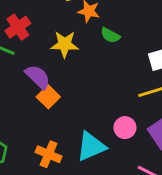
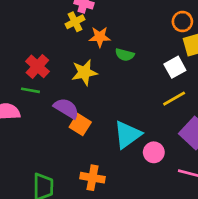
pink circle: (125, 128) -> (154, 152), moved
cyan triangle: (91, 146) -> (127, 135), moved

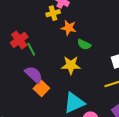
yellow star: (84, 72) -> (71, 65), moved
green line: (30, 90) -> (31, 49), moved, turned 40

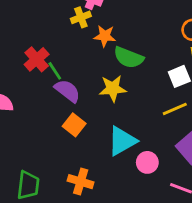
green semicircle: (84, 44) -> (129, 58), size x1.5
purple semicircle: (34, 75) -> (67, 91), moved

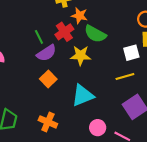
red cross: (37, 59) -> (64, 32), moved
purple semicircle: (67, 91) -> (46, 53), turned 102
pink circle: (147, 162) -> (98, 128), moved

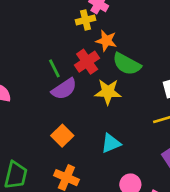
orange square: (48, 79) -> (62, 136), moved
cyan triangle: (83, 96) -> (111, 143), size x0.7

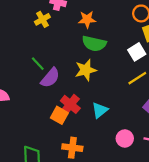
yellow cross: (86, 20) -> (42, 19), moved
orange star: (106, 41) -> (87, 19), moved
red cross: (87, 62) -> (70, 104), moved

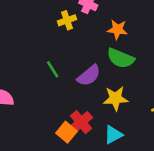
yellow star: (86, 70) -> (116, 98), moved
purple semicircle: (50, 78) -> (89, 76), moved

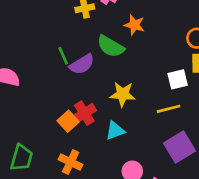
green semicircle: (121, 58) -> (111, 46), moved
purple semicircle: (89, 76) -> (82, 64), moved

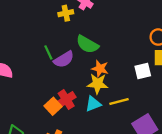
orange star: (134, 25) -> (100, 69), moved
yellow line: (169, 109) -> (119, 101), moved
cyan triangle: (115, 131) -> (93, 104), moved

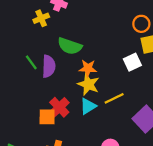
purple semicircle: (64, 59) -> (49, 66), turned -45
yellow star: (98, 84) -> (88, 84), turned 30
orange square: (53, 106) -> (47, 117), turned -35

